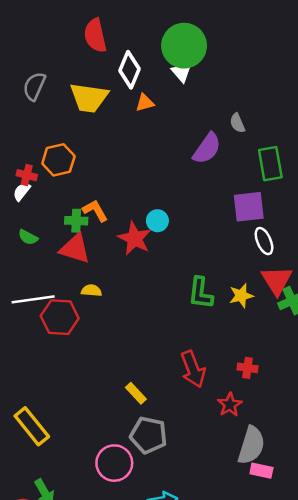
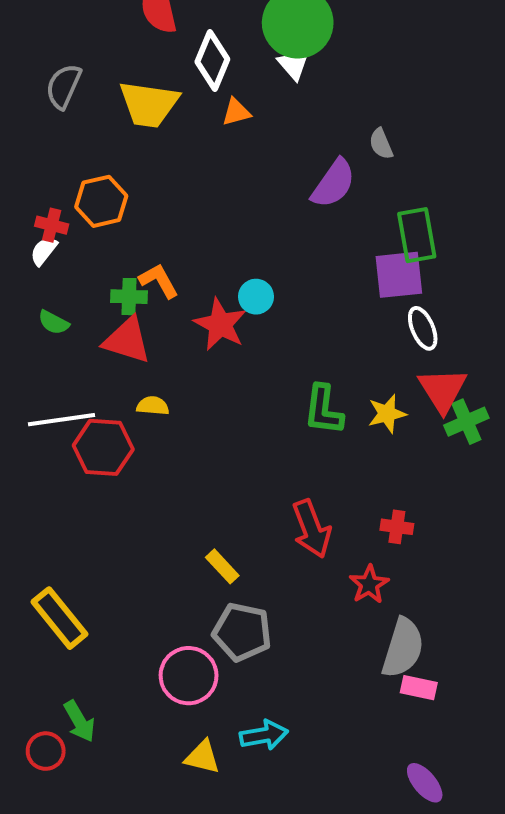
green rectangle: (270, 164) -> (417, 235), moved

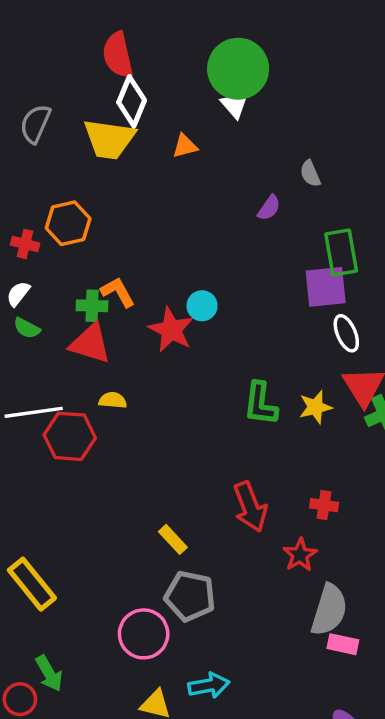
white diamond: (212, 60) -> (132, 101), moved
purple semicircle: (333, 183) -> (269, 208), size x0.6
white semicircle: (44, 251) -> (18, 294), moved

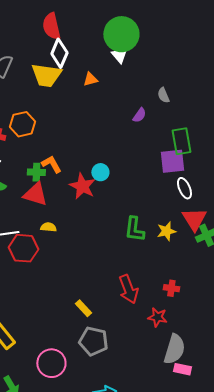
red star: (300, 555) -> (157, 317), turned -30
pink circle: (144, 634) -> (51, 363), moved

